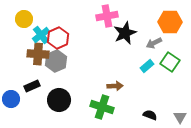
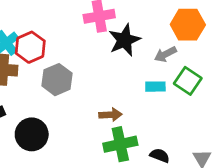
gray hexagon: (56, 61) -> (57, 80), moved
cyan rectangle: (147, 66) -> (155, 87), turned 40
green cross: (102, 107) -> (120, 144), moved, turned -30

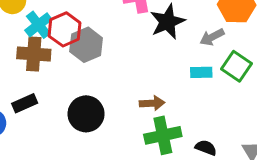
gray hexagon: (57, 80) -> (86, 45), moved
black circle: (32, 134) -> (86, 114), moved

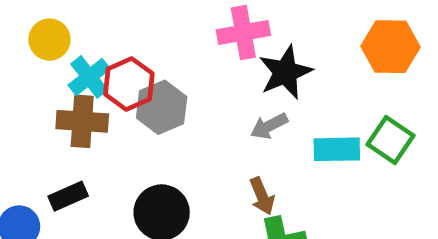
gray arrow: (212, 37) -> (269, 126), moved
cyan rectangle: (201, 72) -> (337, 149), size x1.4
brown arrow: (152, 103) -> (262, 196), turned 70

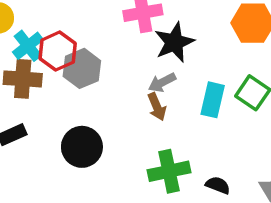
cyan rectangle: (337, 149) -> (213, 100), turned -76
brown arrow: (262, 196) -> (157, 107), moved

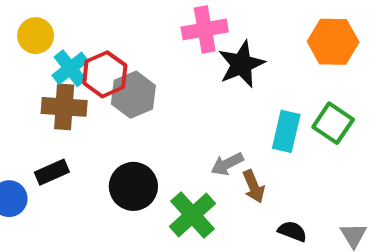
gray arrow: (162, 82) -> (227, 164), moved
brown arrow: (157, 107) -> (254, 186), moved
green cross: (169, 171) -> (192, 215), moved, turned -30

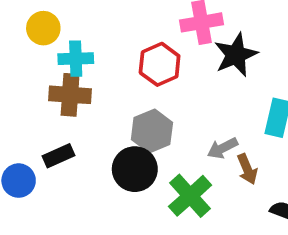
cyan cross: (70, 68) -> (76, 59), turned 36
red hexagon: (105, 74) -> (160, 64), moved
gray hexagon: (133, 95) -> (152, 131), moved

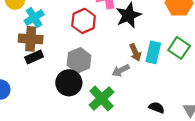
cyan cross: (76, 59) -> (34, 18), turned -30
black rectangle: (59, 156) -> (34, 57), moved
brown arrow: (247, 169) -> (135, 52), moved

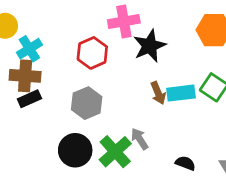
cyan rectangle: (153, 52) -> (181, 93), turned 70
gray arrow: (121, 70) -> (140, 139), moved, turned 84
black circle: (69, 83) -> (75, 150), moved

